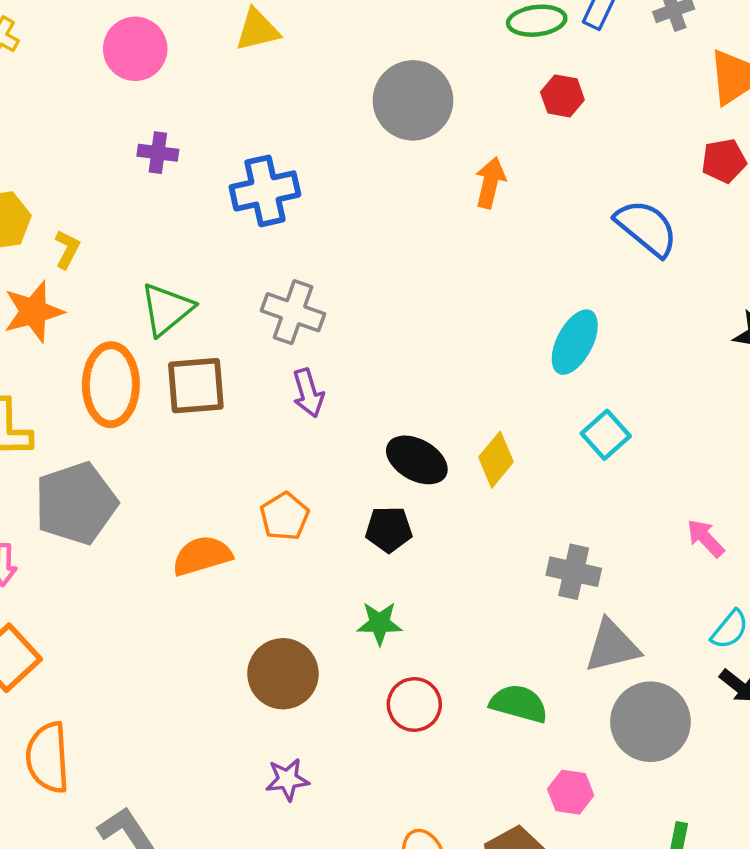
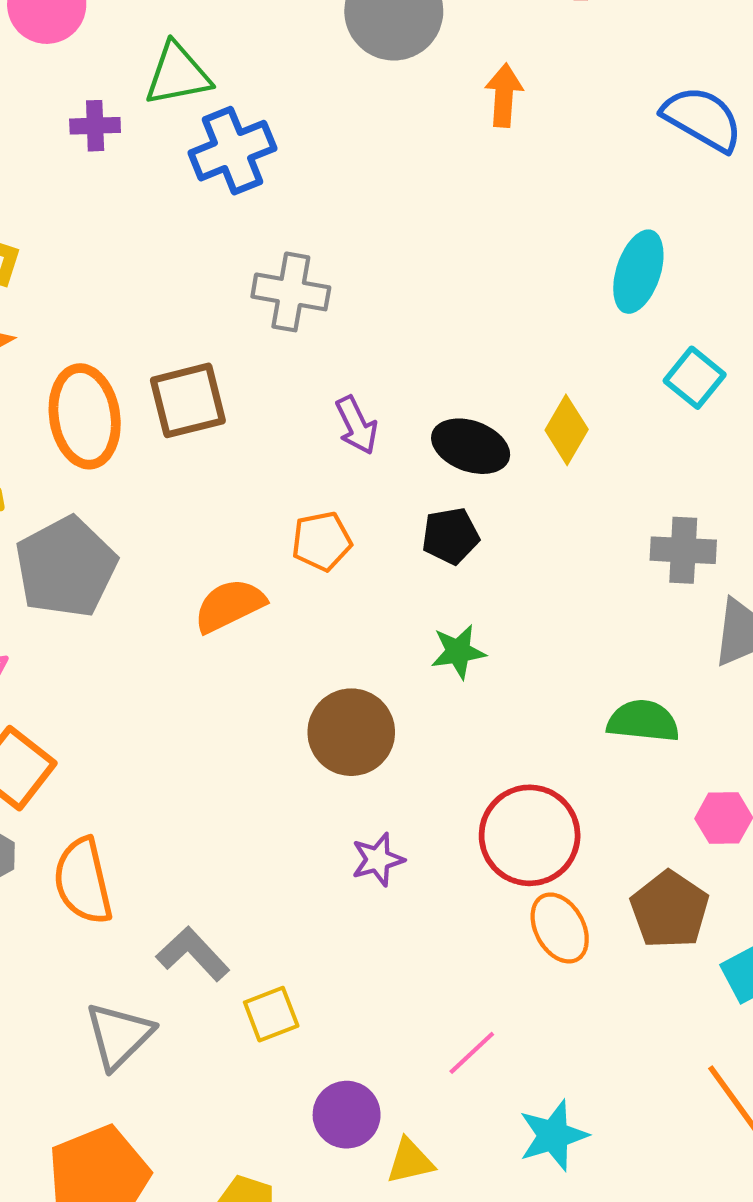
green triangle: (167, 309) -> (178, 74), moved, turned 38
purple arrow: (308, 393) -> (357, 425), moved
orange pentagon: (285, 516) -> (322, 541), turned 30
red circle: (414, 704) -> (530, 835), moved, size x1.5

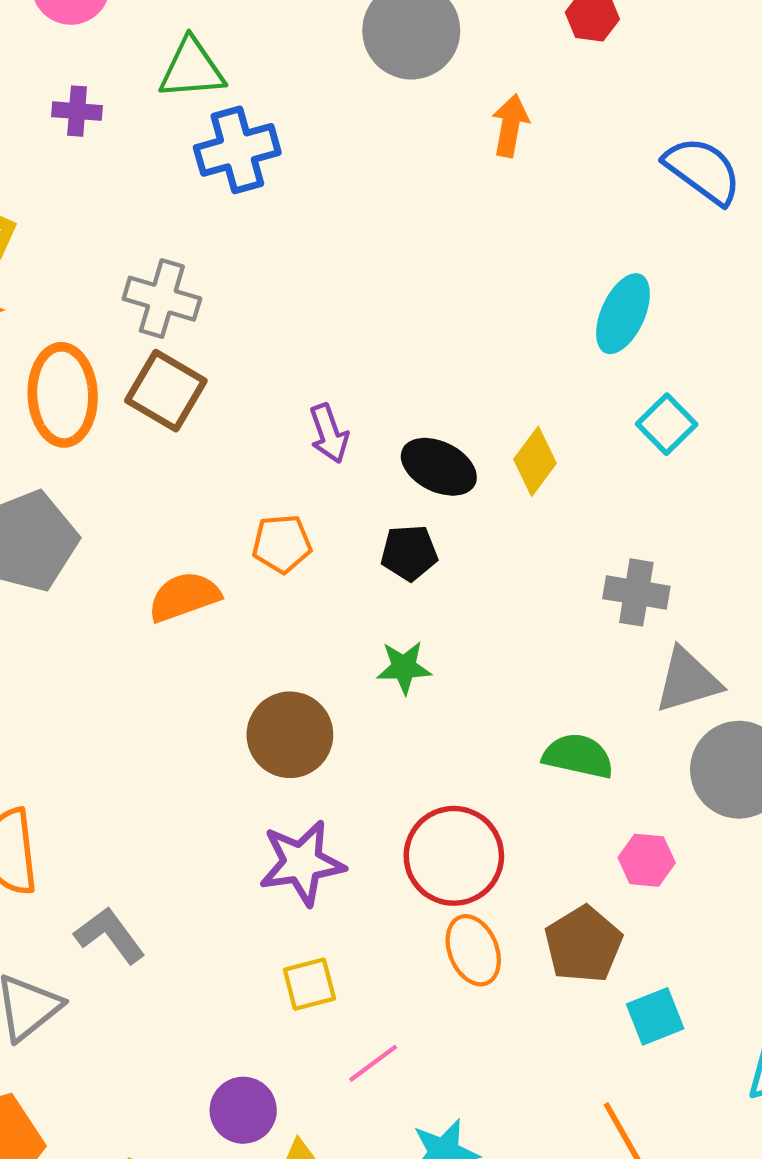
purple cross: (95, 126) -> (77, 111), moved
gray cross: (291, 292) -> (162, 299), moved
brown square: (188, 400) -> (166, 391), turned 38
purple star: (378, 860) -> (302, 863), size x1.6
yellow square: (271, 1014) -> (309, 984), moved

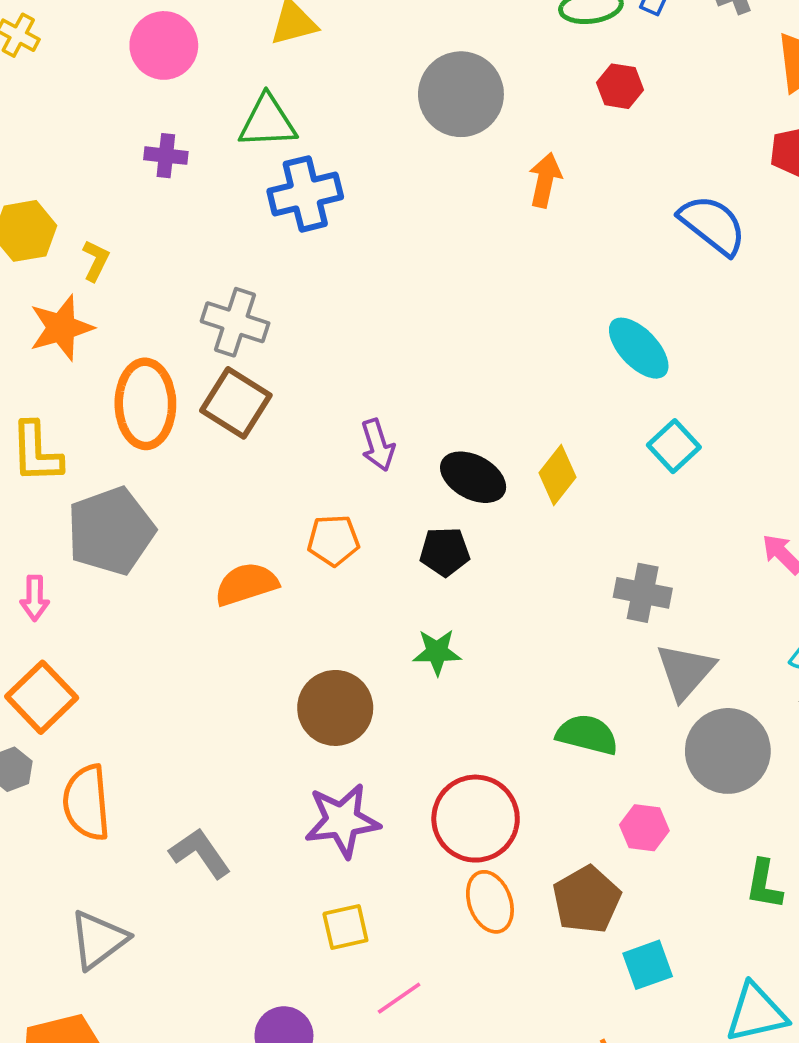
cyan ellipse: (623, 314) -> (639, 348), turned -70
gray triangle: (688, 680) -> (685, 671), turned -34
gray L-shape: (110, 935) -> (200, 853), moved

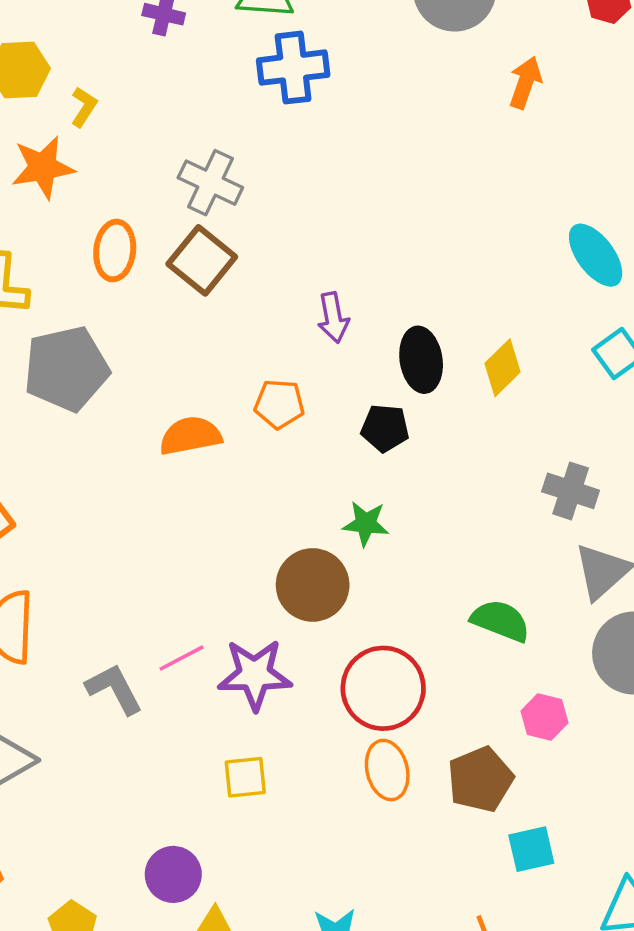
orange ellipse: (145, 404) -> (115, 251), size x0.7
black ellipse: (473, 477) -> (421, 360), turned 46
brown circle: (335, 708) -> (313, 585), moved
pink line: (399, 998) -> (181, 658), moved

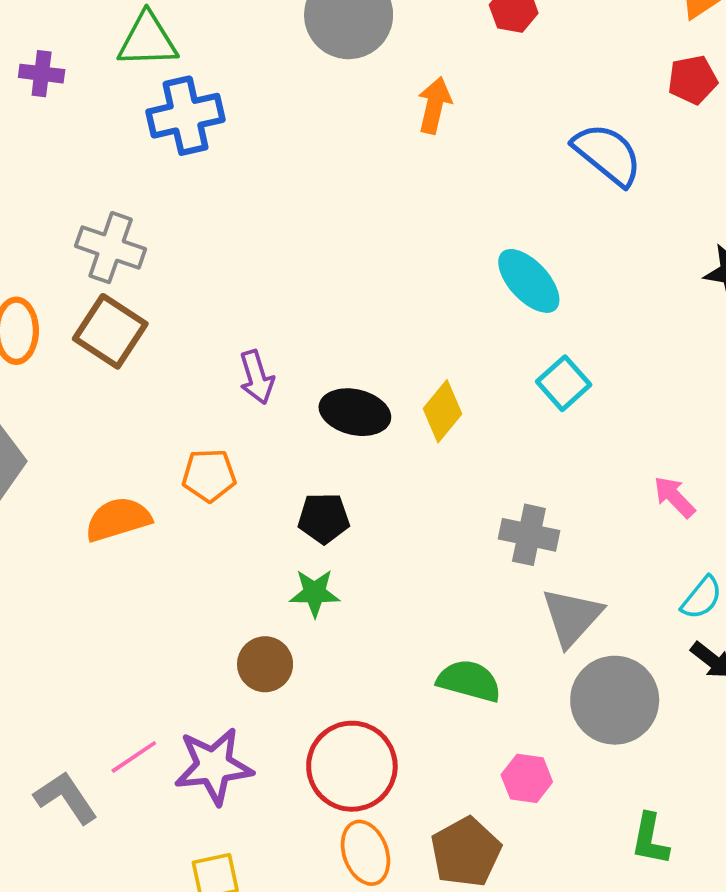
black ellipse: (421, 360) -> (355, 412), turned -62
black pentagon: (385, 428) -> (324, 518), moved
brown circle: (313, 585) -> (265, 664), size x0.7

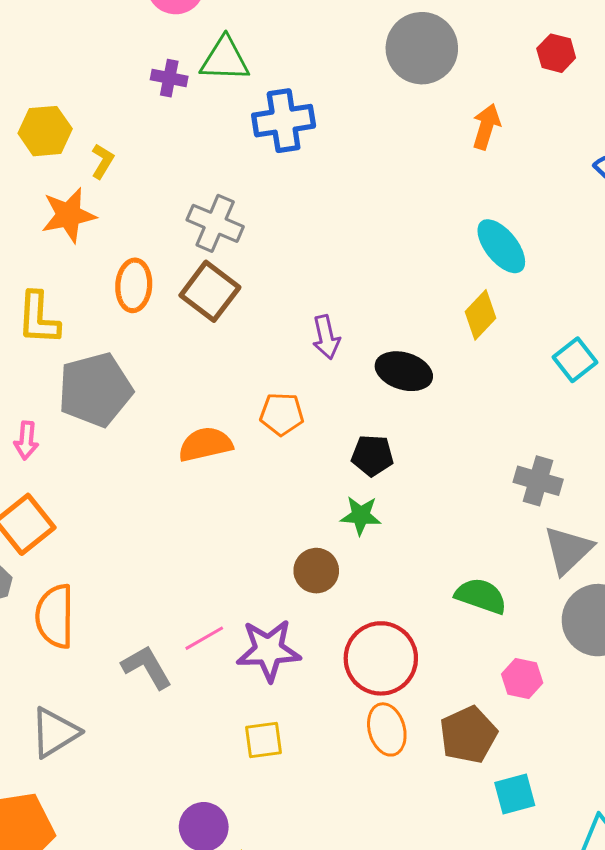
green triangle: (148, 40) -> (225, 59), moved
cyan ellipse: (529, 281) -> (501, 246), moved
yellow diamond: (443, 411) -> (481, 315), moved

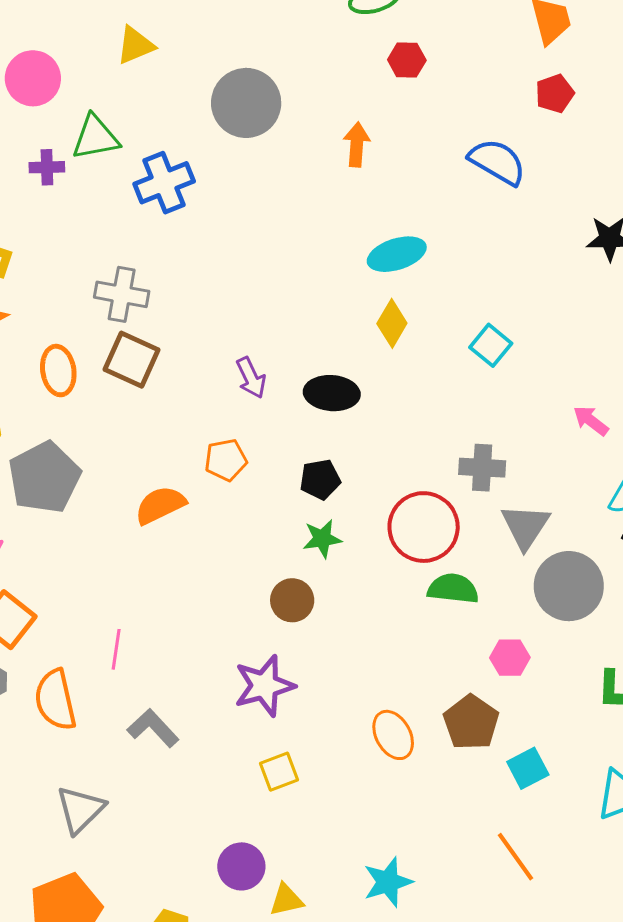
gray circle: (422, 48) -> (246, 103), moved
cyan ellipse: (501, 246) -> (397, 254), turned -56
pink line: (204, 638) -> (116, 649), moved, turned -39
red circle: (381, 658) -> (424, 527), moved

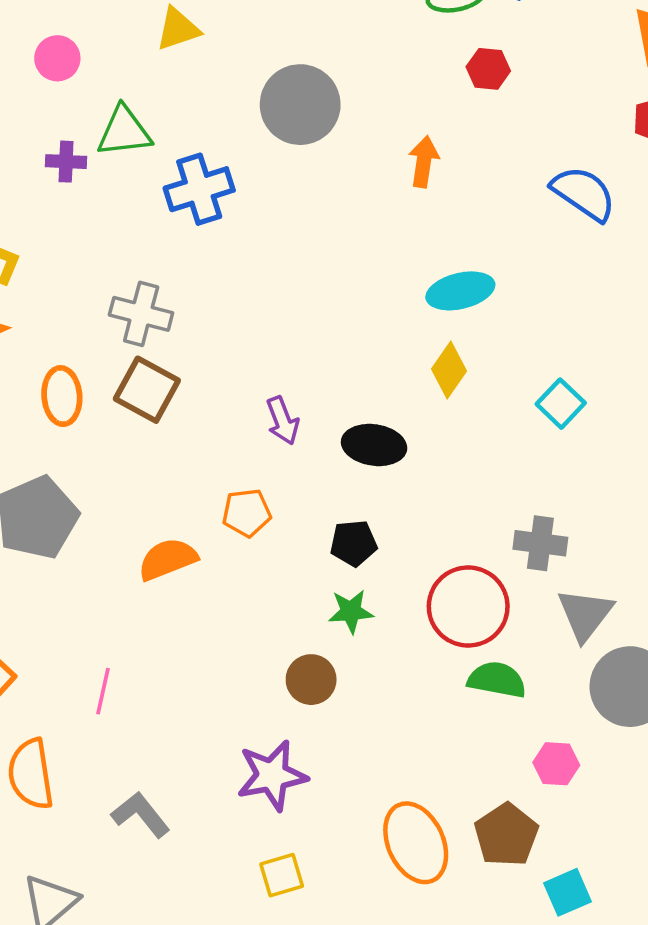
pink circle: (33, 78) -> (57, 58), size x0.7
pink line: (116, 649) -> (103, 691), moved
orange ellipse: (393, 735) -> (416, 843), size x1.4

